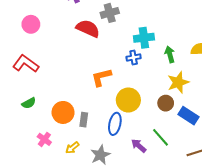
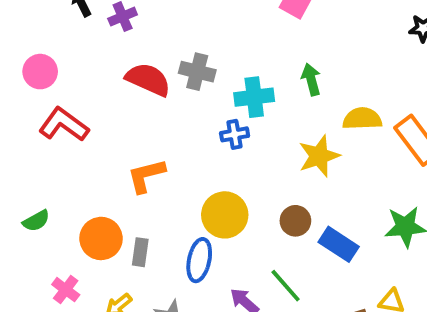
gray cross: (110, 13) -> (197, 72), moved, turned 30
green arrow: (170, 54) -> (311, 79), moved
red L-shape: (26, 64) -> (64, 125), moved
orange L-shape: (101, 77) -> (146, 176), moved
yellow star: (178, 82) -> (319, 156), moved

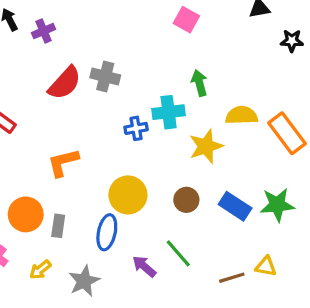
red semicircle: (148, 79) -> (65, 83), turned 108
cyan cross: (254, 97) -> (169, 112), moved
blue rectangle: (339, 244) -> (235, 206), moved

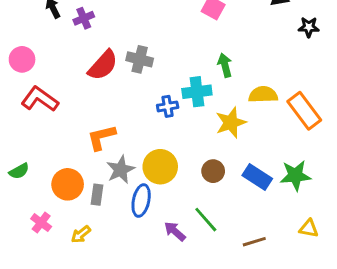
yellow triangle: (266, 266) -> (309, 228), moved
gray star: (84, 281) -> (121, 170), moved

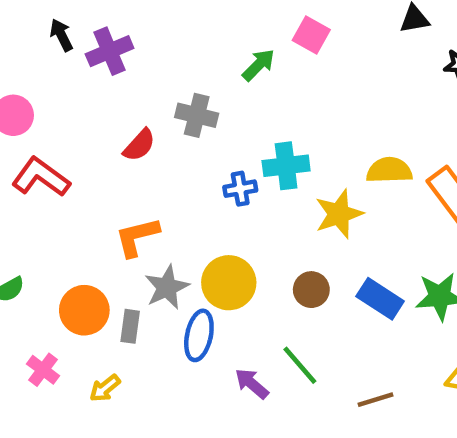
purple cross: (84, 18) -> (110, 51), size x1.4
red semicircle: (103, 65) -> (139, 145), moved, size x0.7
green arrow: (225, 65) -> (259, 65), moved, turned 60

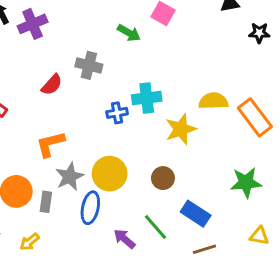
green arrow: (259, 65) -> (129, 33), turned 75
blue rectangle: (380, 299) -> (196, 214), moved

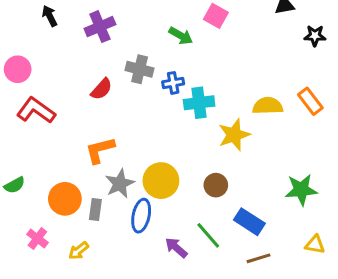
purple cross: (33, 24) -> (100, 27), moved
blue cross: (117, 113) -> (173, 83), moved
orange rectangle: (255, 117) -> (310, 101), moved, size x0.7

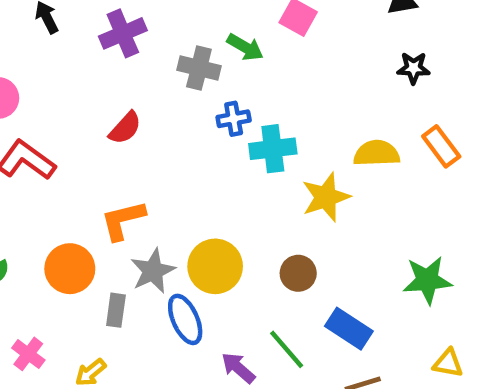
black star: (315, 36) -> (413, 68), moved
gray cross: (140, 69) -> (199, 68), moved
orange circle: (65, 199) -> (70, 269), moved
blue ellipse: (141, 216) -> (185, 319), turned -36

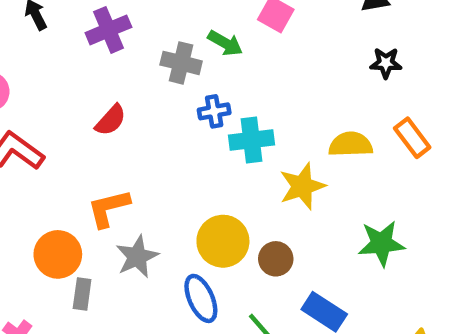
yellow circle: (215, 266) -> (223, 241), moved
green star: (427, 280) -> (381, 243), moved
gray rectangle: (116, 310) -> (82, 294), moved
blue ellipse: (185, 319) -> (201, 298), moved

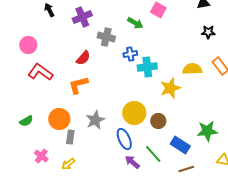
gray cross: (181, 63) -> (106, 37), moved
orange L-shape: (108, 208) -> (78, 85), moved
green star: (381, 243) -> (207, 131), moved

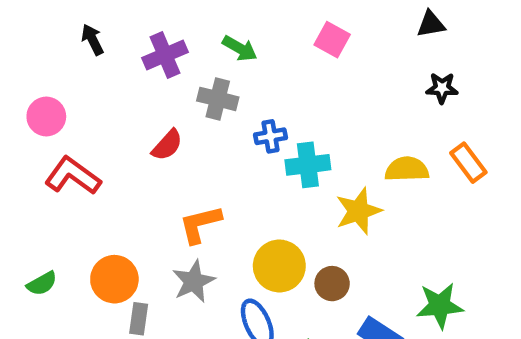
green arrow: (135, 23) -> (240, 48), moved
orange L-shape: (78, 85) -> (200, 224), moved

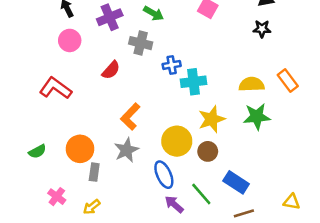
black star: (442, 88) -> (262, 29), moved
pink circle: (46, 117) -> (70, 40), moved
yellow star: (358, 211) -> (212, 119), moved
orange L-shape: (200, 224) -> (130, 117), turned -32
green star: (440, 306) -> (257, 117), moved

